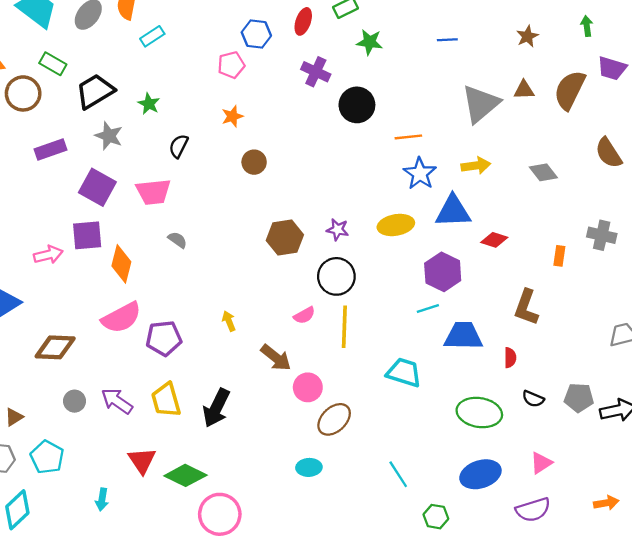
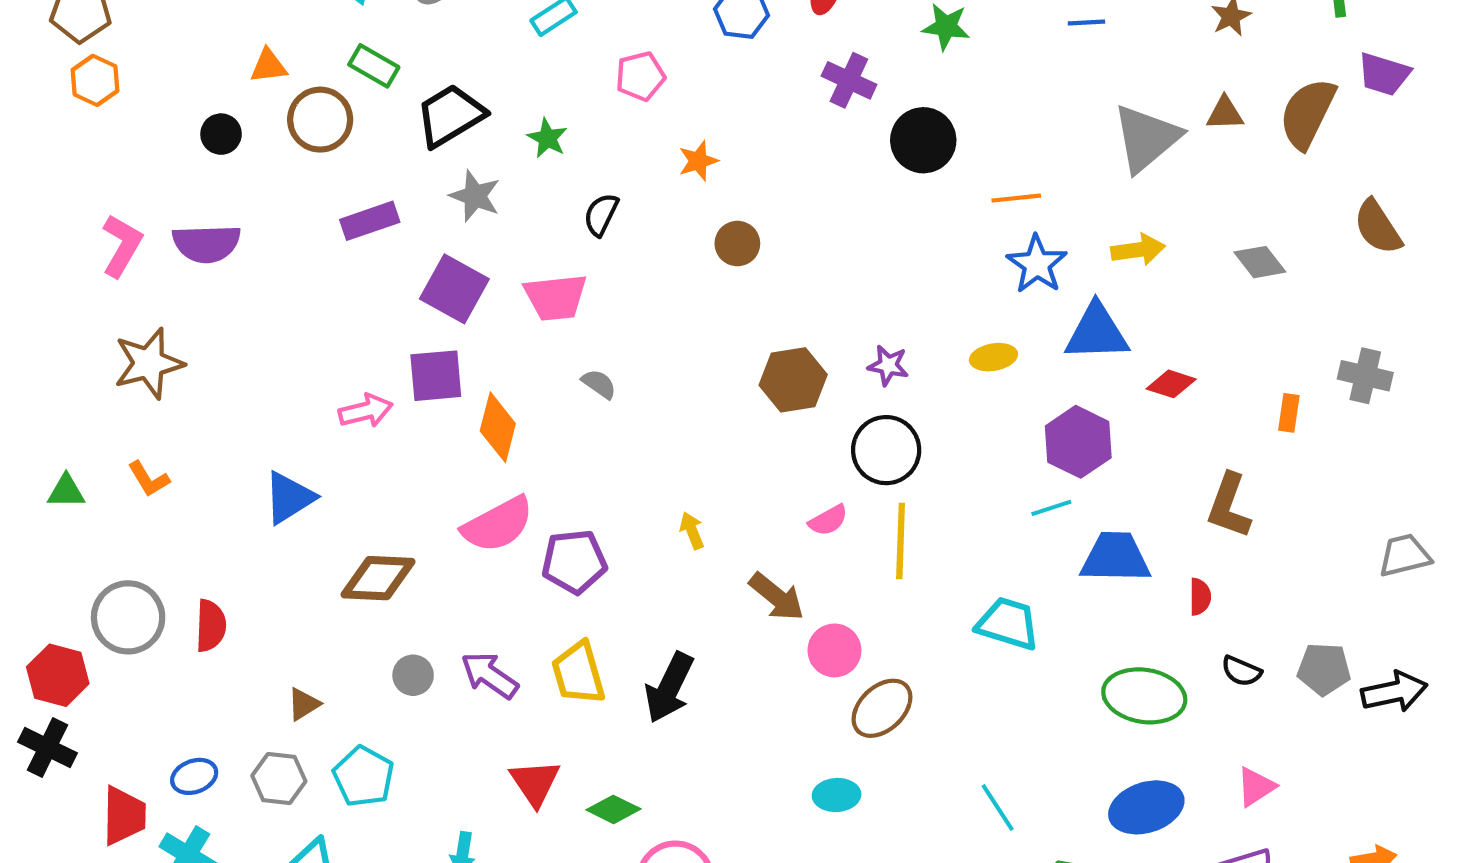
pink pentagon: (231, 65) -> (640, 76), moved
yellow ellipse: (396, 225) -> (993, 357), size x0.7
green diamond: (185, 475) -> (613, 809), size x0.7

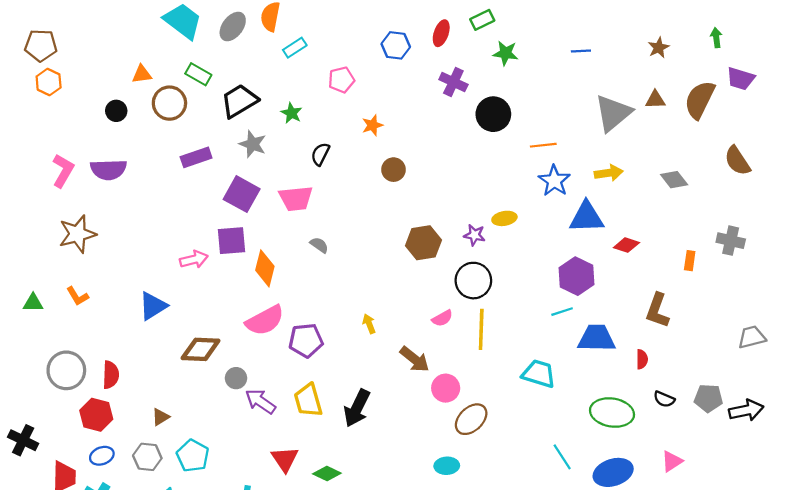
yellow ellipse: (993, 357) -> (504, 218), moved
red hexagon: (58, 675) -> (96, 415), moved
gray circle: (413, 675) -> (236, 378), moved
cyan line: (998, 807) -> (562, 457), moved

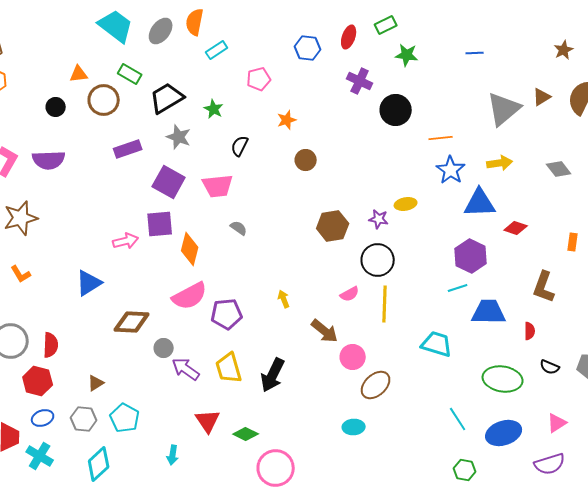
brown star: (659, 48) -> (564, 50), moved
brown triangle: (655, 100) -> (542, 97), turned -30

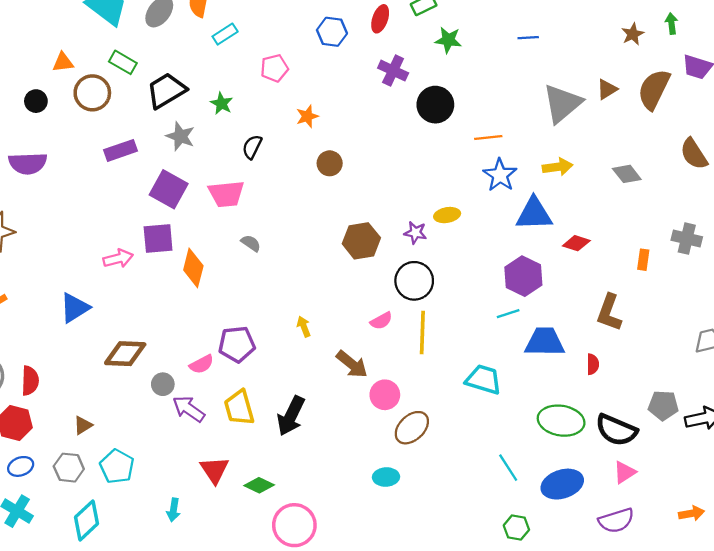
pink semicircle: (190, 296) -> (202, 364), moved, size x0.6
black semicircle: (550, 367) -> (616, 430), moved, size x1.8

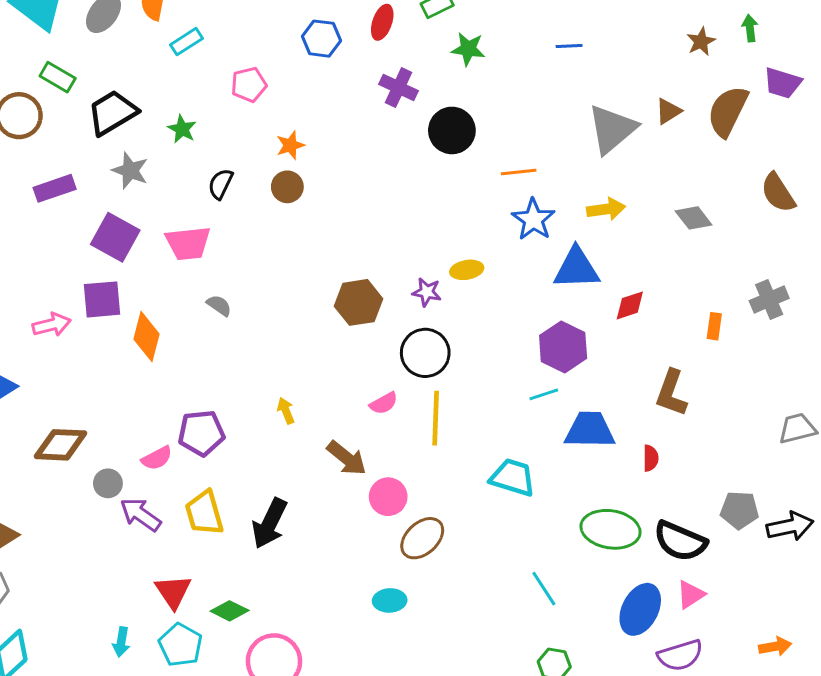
brown circle: (330, 163) -> (287, 187), moved
gray cross: (687, 239) -> (769, 299), turned -36
red diamond: (576, 243) -> (630, 305), turned -36
cyan pentagon: (117, 466) -> (181, 645), moved
blue ellipse: (562, 484) -> (640, 609), moved, turned -45

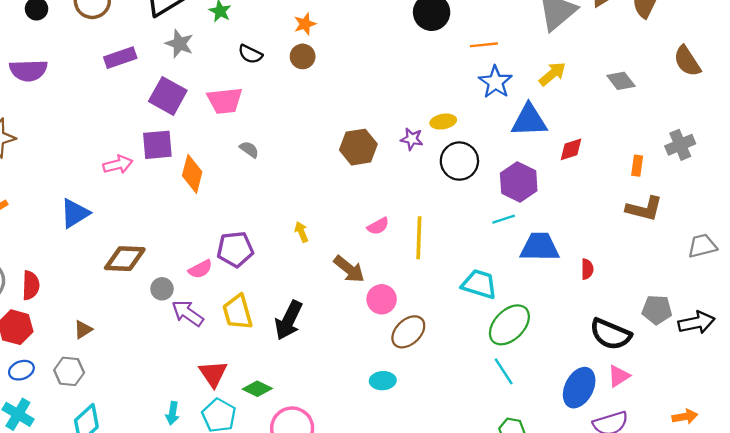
black semicircle: (221, 184) -> (250, 54), turned -90
yellow arrow: (606, 209) -> (552, 74), turned -32
black circle: (425, 353) -> (459, 161), moved
brown L-shape: (671, 393) -> (644, 209), moved, turned -96
green ellipse: (611, 529) -> (509, 325), moved, turned -54

